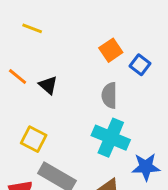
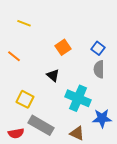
orange square: (111, 50) -> (63, 47), moved
black triangle: (48, 85) -> (53, 75), moved
gray semicircle: (109, 95) -> (99, 69), moved

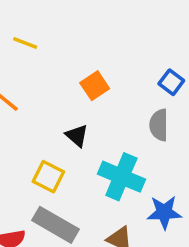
blue square: (98, 48) -> (171, 82), moved
yellow square: (25, 99) -> (48, 177), moved

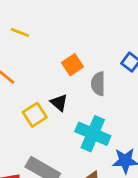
gray semicircle: (159, 125) -> (98, 84), moved
yellow square: (48, 177) -> (35, 115), moved, turned 30

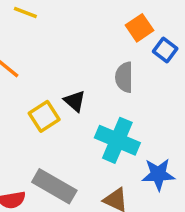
orange square: (73, 65) -> (140, 28), moved

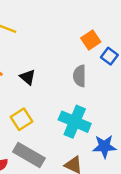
black triangle: (75, 101) -> (28, 77), moved
yellow square: (44, 116) -> (21, 119), moved

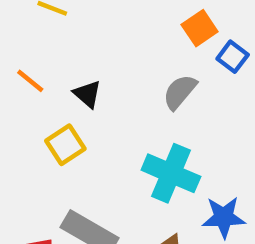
gray semicircle: (80, 76) -> (180, 92), turned 40
yellow square: (21, 119) -> (65, 145), moved

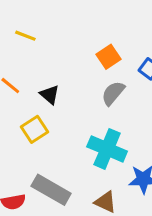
orange square: (200, 28) -> (109, 57), moved

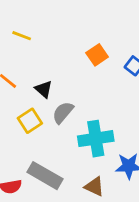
gray semicircle: (113, 93) -> (63, 112), moved
cyan cross: (107, 149) -> (96, 139), turned -32

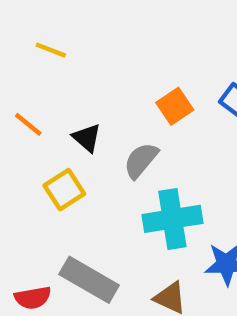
orange square: (97, 55) -> (175, 106), moved
gray semicircle: (63, 112) -> (141, 160), moved

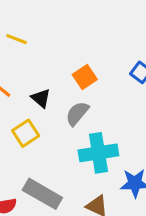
orange square: (175, 106) -> (85, 77), moved

